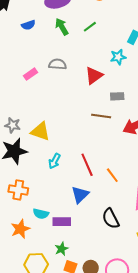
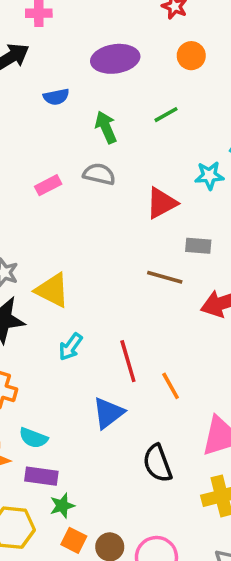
green arrow: (62, 27) -> (106, 127), moved
purple rectangle: (62, 222) -> (41, 476), moved

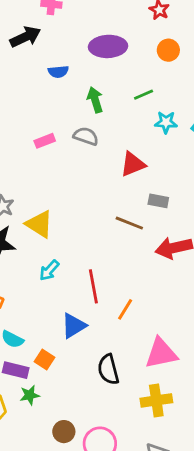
cyan star: (209, 176) -> (166, 122), moved
orange line: (171, 386) -> (125, 309), turned 55
orange square: (74, 540) -> (45, 359), moved

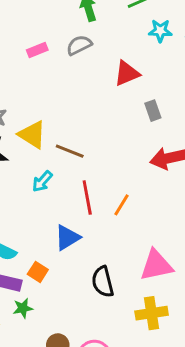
gray semicircle: (86, 136) -> (79, 45), turned -45
gray rectangle: (158, 201) -> (153, 111), turned 60
brown line: (129, 223) -> (70, 151), moved
orange line: (125, 309) -> (122, 205), moved

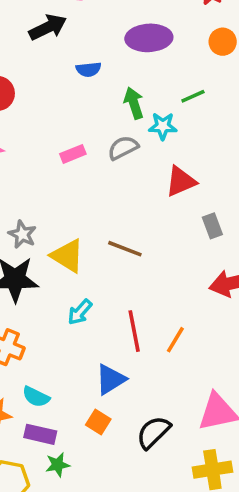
cyan star: (160, 31) -> (163, 126), moved
brown line: (70, 151) -> (125, 249), moved
orange square: (38, 272) -> (98, 422), moved
black semicircle: (103, 282) -> (153, 432), turned 60

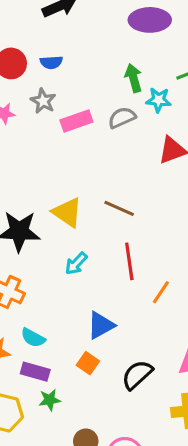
blue semicircle: (89, 69) -> (51, 62), moved
pink rectangle: (73, 154) -> (76, 121), size x1.4
gray star: (22, 234) -> (43, 101), moved
red line: (134, 331) -> (129, 261), moved

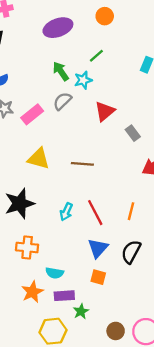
yellow triangle: (67, 212) -> (39, 159), moved
red line: (129, 261) -> (95, 213), moved
black semicircle: (137, 375) -> (131, 252), moved

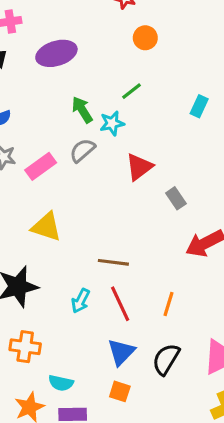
purple ellipse: (58, 28) -> (56, 53), moved
brown line: (82, 164) -> (113, 262), moved

